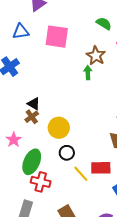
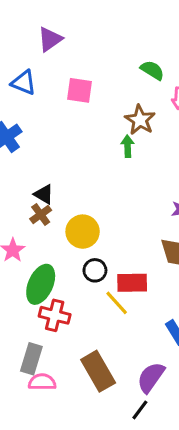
blue triangle: (21, 32) -> (24, 83), turned 30
pink square: (57, 37) -> (79, 90), size x0.7
red rectangle: (101, 168) -> (132, 283), moved

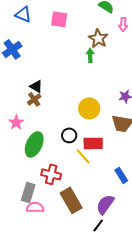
yellow circle: (83, 232) -> (89, 108), moved
red cross: (55, 315) -> (51, 174), moved

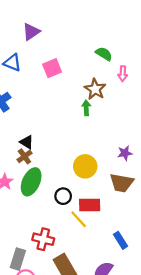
pink square: (59, 19) -> (52, 68), turned -30
green ellipse: (34, 144) -> (31, 182), moved

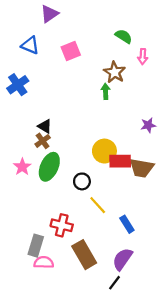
purple star: (125, 153) -> (148, 125), moved
red rectangle: (90, 205) -> (120, 161), moved
blue rectangle: (120, 240) -> (127, 224), moved

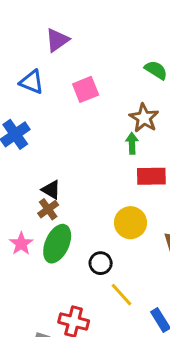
red rectangle: (120, 161) -> (151, 176), moved

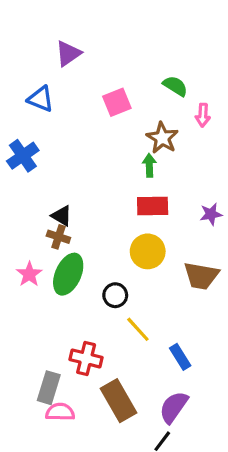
pink square: (86, 89) -> (117, 102), moved
red rectangle: (151, 176) -> (153, 206), moved
brown cross: (48, 209) -> (58, 237), turned -36

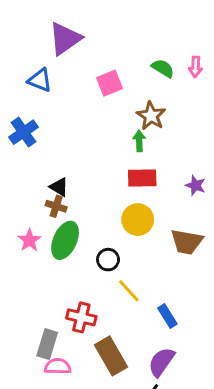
purple triangle: (68, 54) -> (65, 39), size x1.4
pink arrow: (203, 115) -> (196, 67), moved
purple star: (211, 214) -> (196, 185), turned 30

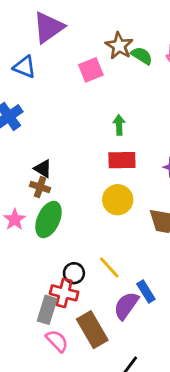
brown star: (151, 116) -> (119, 46), moved
black circle: (108, 260) -> (74, 273), moved
gray rectangle: (47, 344) -> (47, 310), moved
purple semicircle: (161, 362) -> (126, 306), moved
pink semicircle: (58, 366) -> (57, 341), moved, turned 45

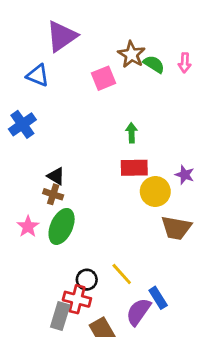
yellow circle: (118, 200) -> (155, 191), moved

